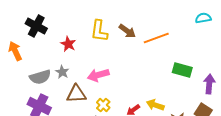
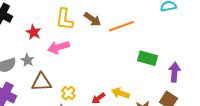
pink arrow: (98, 75) -> (58, 47), moved

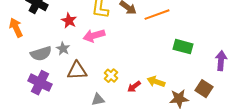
purple arrow: (174, 72) -> (221, 61), moved
yellow cross: (68, 93) -> (111, 76), moved

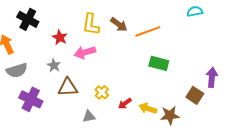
green rectangle: (183, 47) -> (159, 63), moved
gray semicircle: (41, 54) -> (17, 70), moved
yellow arrow: (156, 82) -> (148, 108), moved
brown square: (204, 89) -> (195, 95), moved

